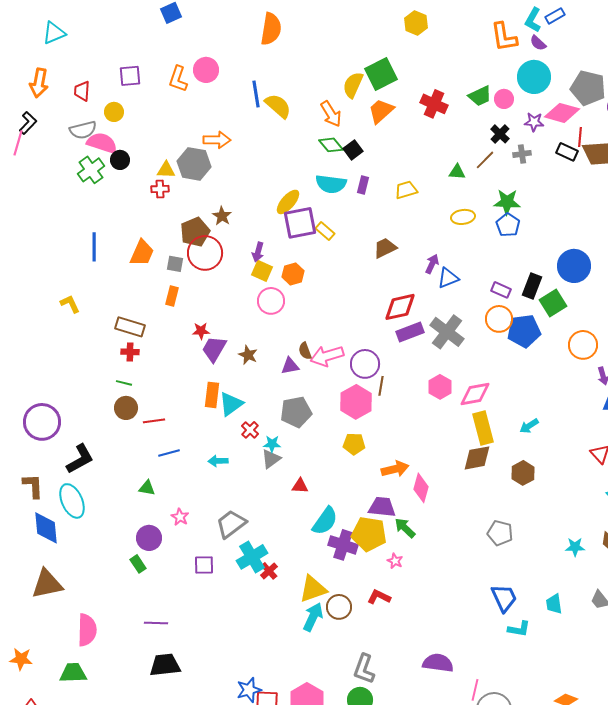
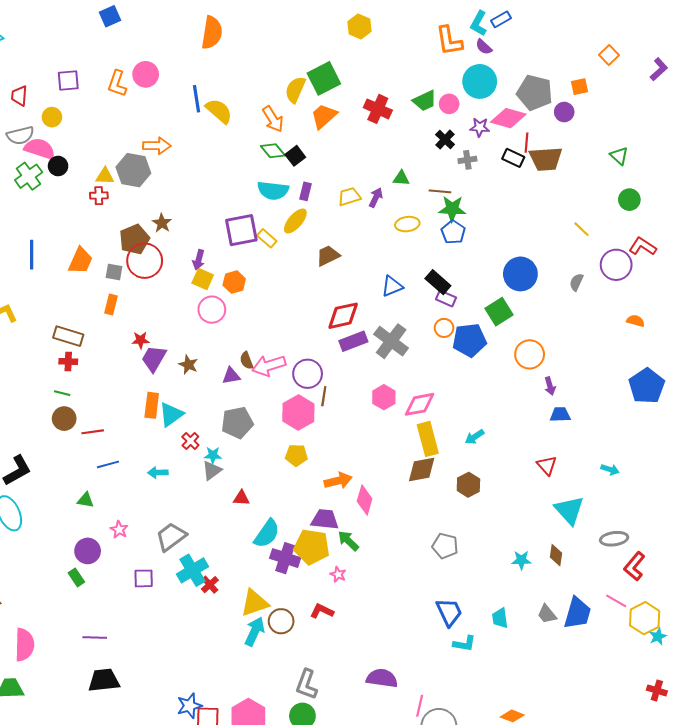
brown line: (485, 160) -> (440, 191), moved, turned 50
yellow ellipse: (288, 202) -> (295, 221), moved
purple arrow: (432, 264) -> (376, 198), moved
black rectangle: (532, 286) -> (438, 282), moved, turned -70
orange circle: (499, 319) -> (444, 328), size x0.7

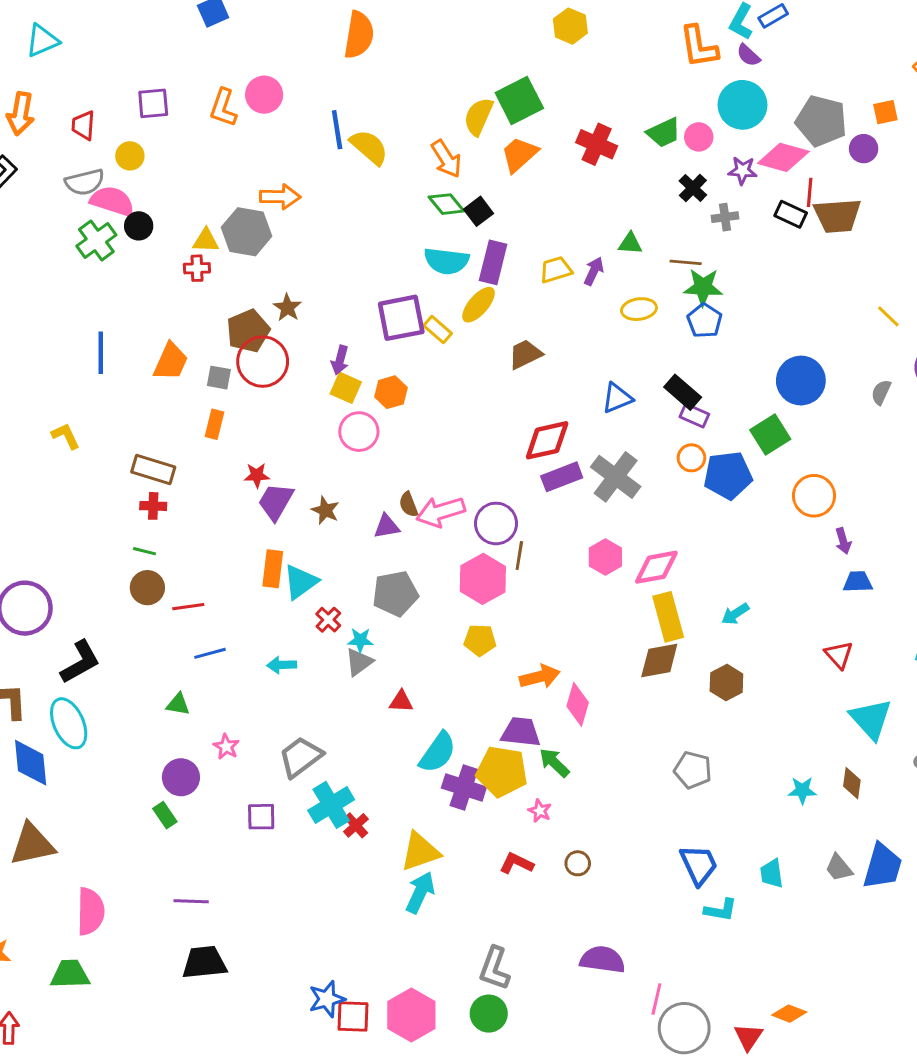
purple rectangle: (306, 191) -> (493, 262), size x1.6
brown circle: (281, 621) -> (578, 863), moved, size x0.7

